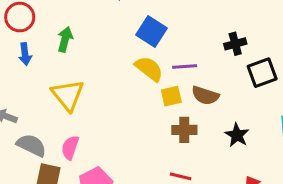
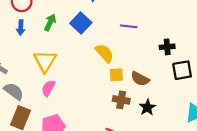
blue square: (151, 32) -> (81, 23), moved
purple line: (185, 66) -> (129, 26), moved
black star: (237, 135) -> (147, 107), moved
pink semicircle: (70, 148) -> (48, 88), moved

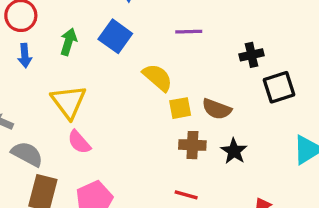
pink semicircle: (48, 88) -> (79, 142), turned -63

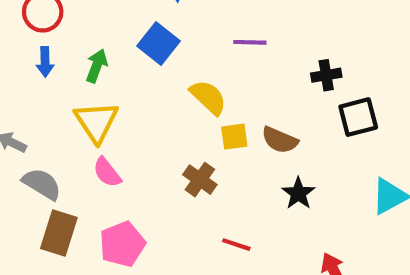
green arrow: (68, 42) -> (97, 66), moved
brown cross: (192, 145) -> (200, 180), moved, turned 30

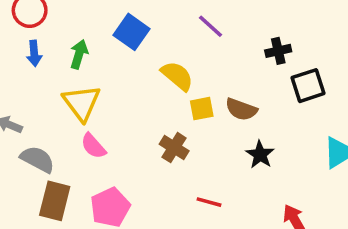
purple line: (250, 42) -> (210, 26), turned 44

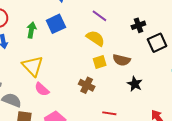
blue square: (131, 32) -> (56, 24), turned 36
green arrow: (79, 54) -> (31, 30), moved
yellow semicircle: (177, 76) -> (95, 38), moved

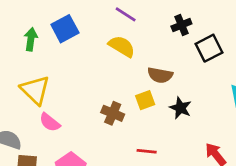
yellow square: (100, 62) -> (145, 100), moved

